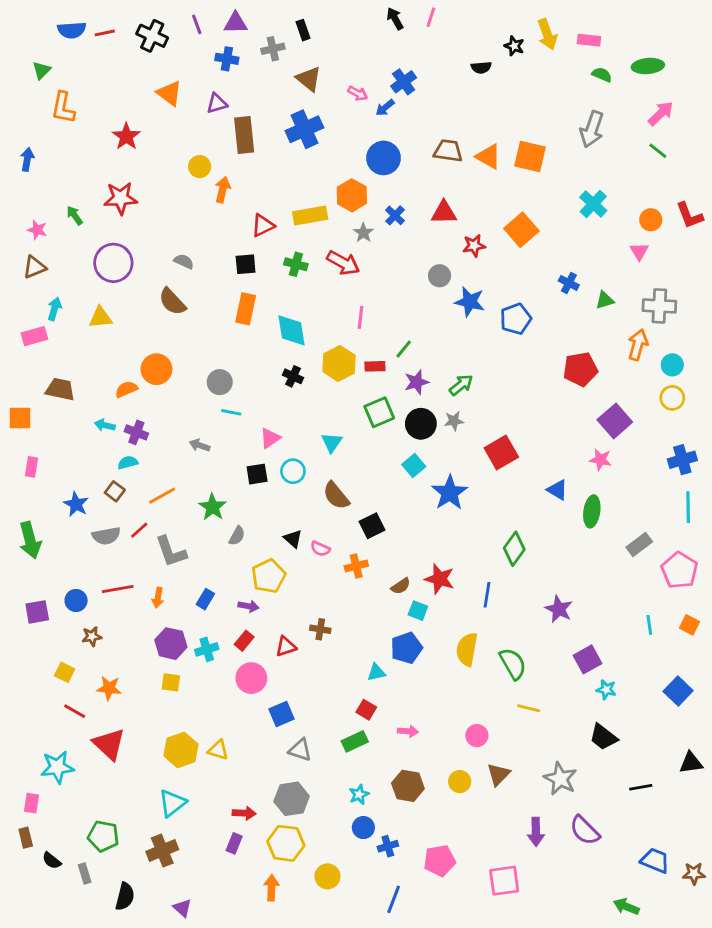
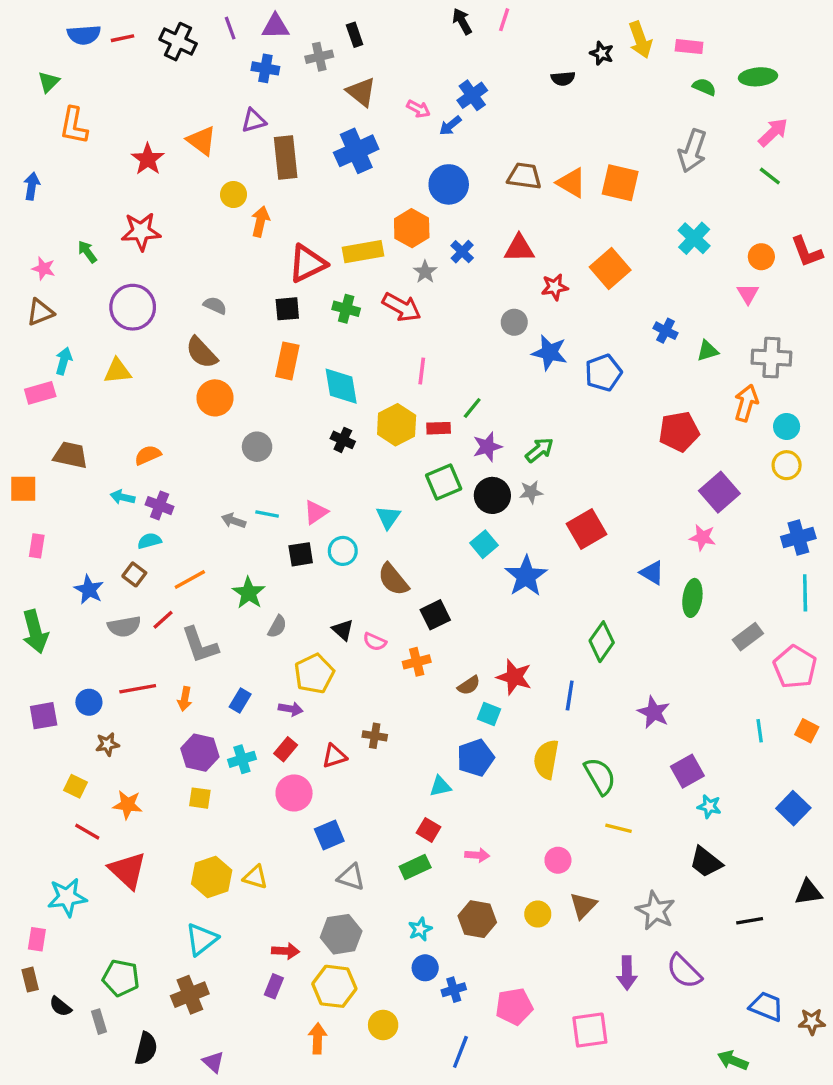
orange triangle: (169, 93) -> (202, 141), moved
red triangle: (263, 225) -> (307, 263), size x1.4
orange circle: (156, 369) -> (215, 398), moved
cyan line: (231, 412) -> (267, 514), moved

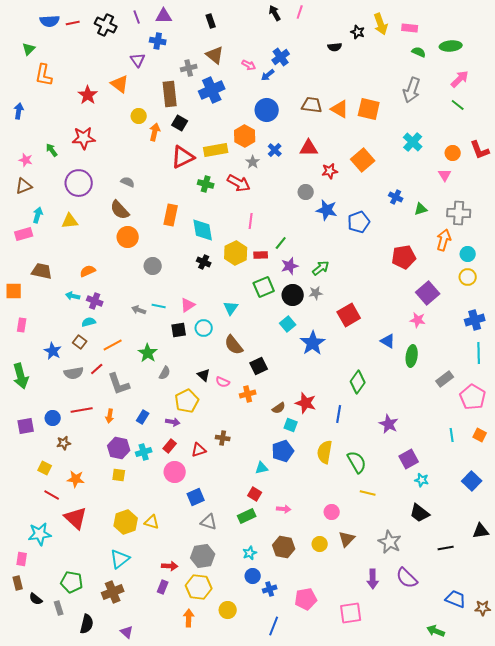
gray cross: (319, 57) -> (189, 68), moved
purple triangle: (254, 121) -> (138, 60), moved, turned -49
black square: (287, 309) -> (180, 123), moved, turned 35

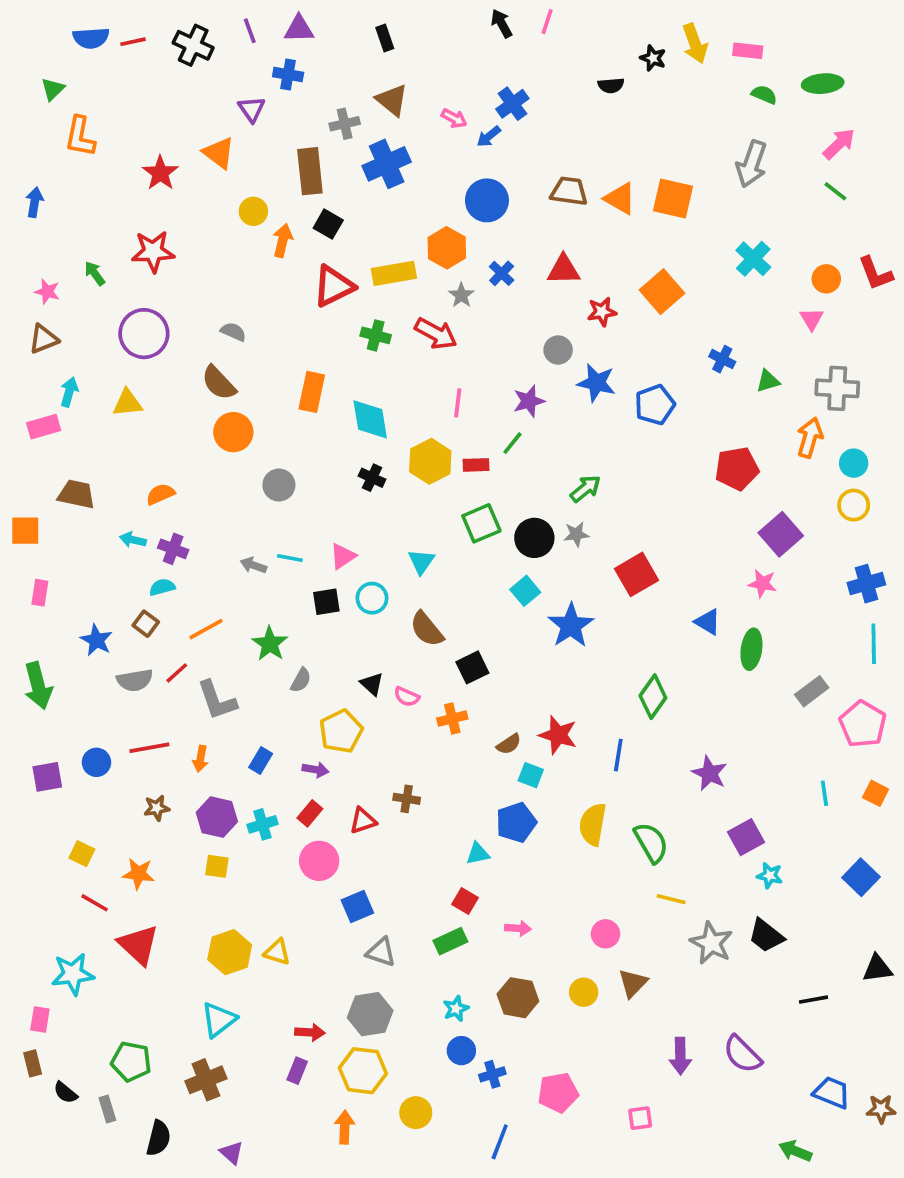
purple star: (290, 266) -> (529, 401), moved
brown star: (64, 443) -> (157, 808), moved
gray star: (390, 542) -> (711, 943), moved
pink square: (351, 613) -> (640, 1118), size x0.6

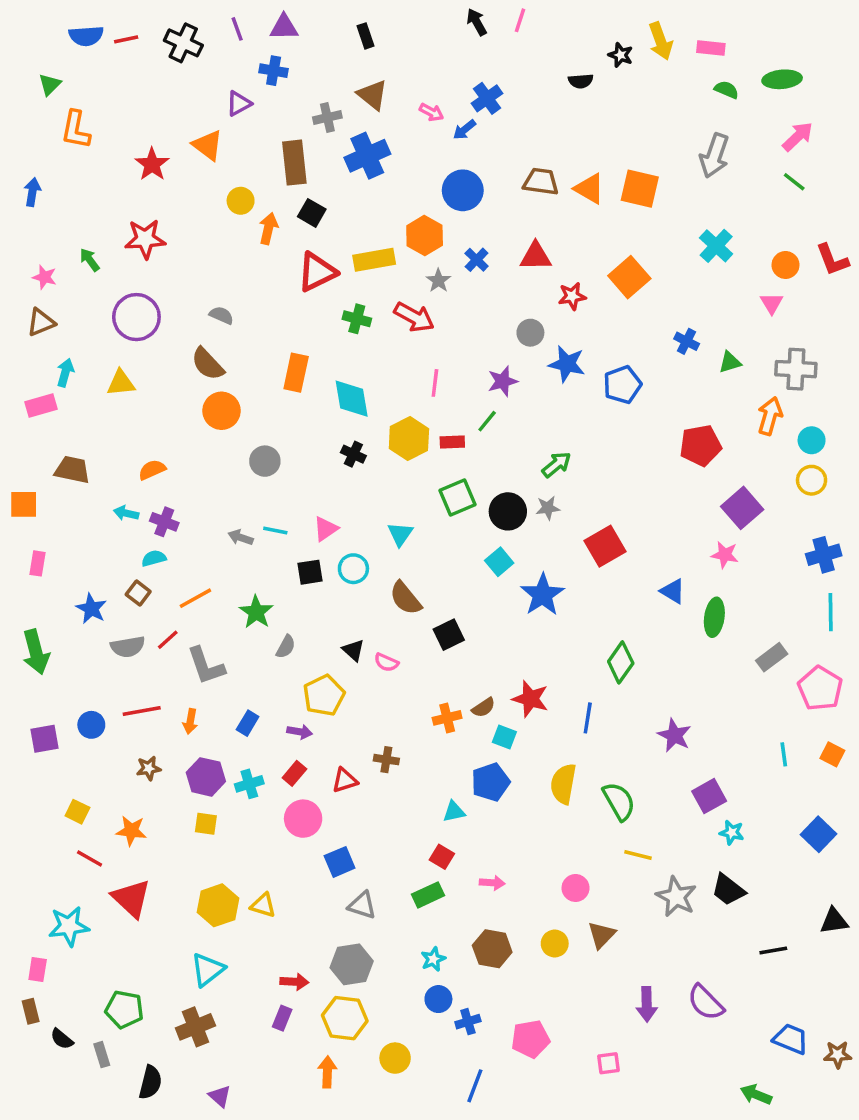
purple triangle: (252, 109) -> (239, 104), turned 36
orange cross: (452, 719) -> (447, 718), moved

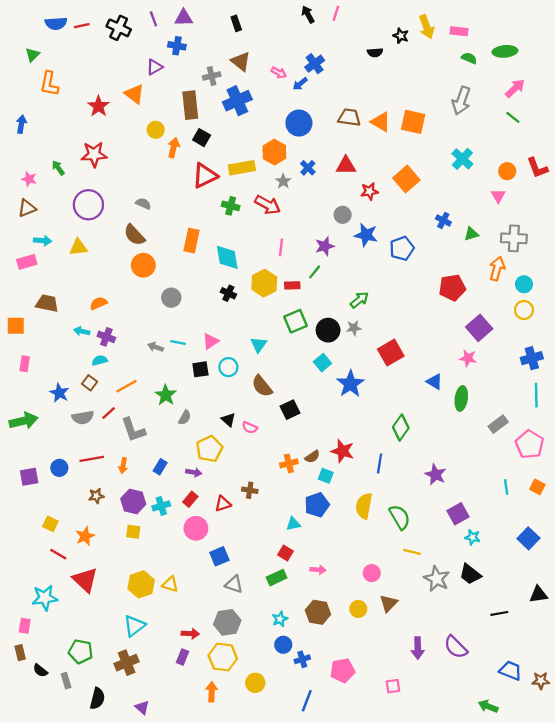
cyan arrow: (65, 373) -> (43, 241), turned 78
green arrow: (36, 652) -> (24, 421), turned -88
orange star: (131, 831) -> (85, 536), turned -30

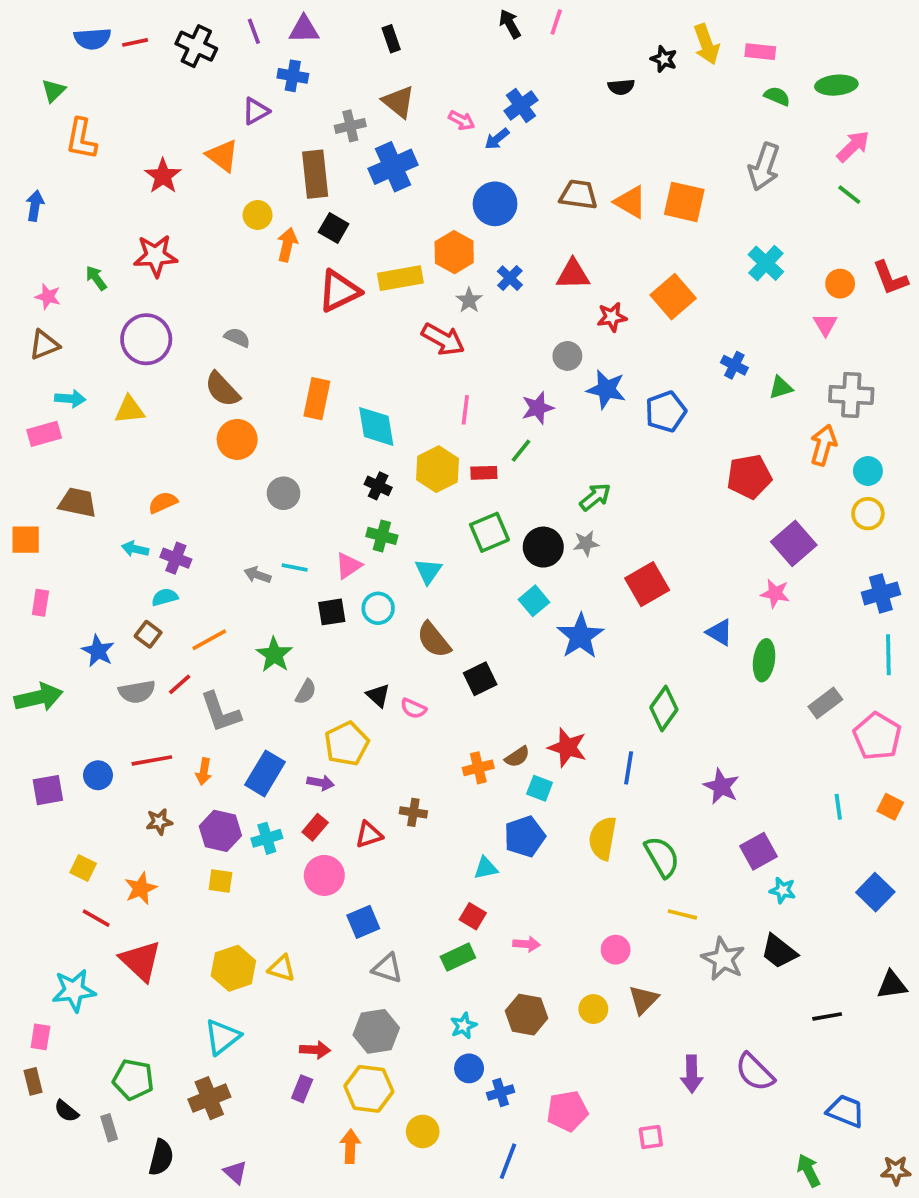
green cross: (231, 206) -> (382, 536), moved
blue rectangle: (160, 467) -> (265, 773), size x1.6
brown star: (541, 681) -> (896, 1170), moved
green arrow: (488, 706) -> (809, 1170), turned 42

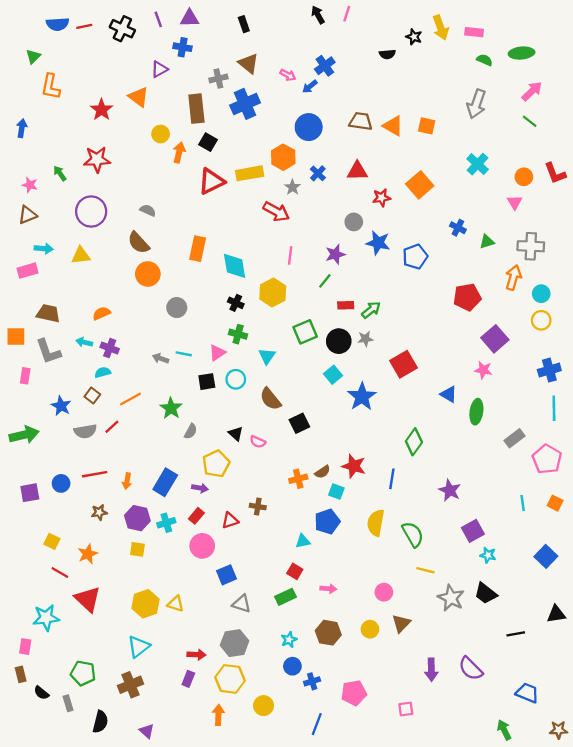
orange square: (684, 202) -> (427, 126), size x0.7
red rectangle: (484, 473) -> (346, 305), moved
gray L-shape: (220, 712) -> (48, 352), moved

